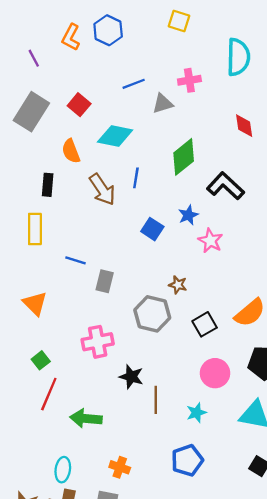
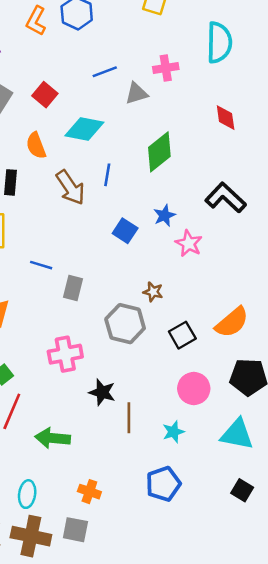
black L-shape: (225, 186) -> (226, 198), moved

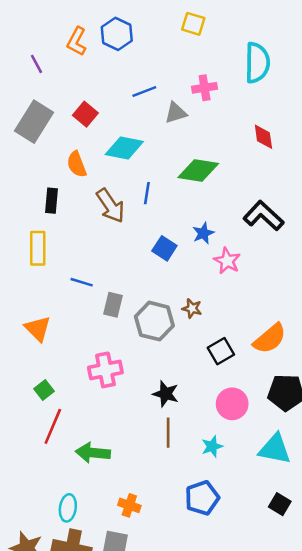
green diamond: (159, 152) -> (198, 171), turned 48
gray hexagon: (125, 324) -> (154, 321), moved
black star: (102, 392) -> (166, 394), moved

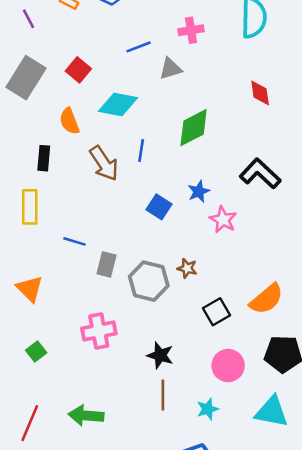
pink cross: (205, 88) -> (191, 30), moved
green diamond: (198, 171) -> (194, 128), turned -36
red line: (53, 426) -> (30, 423), moved

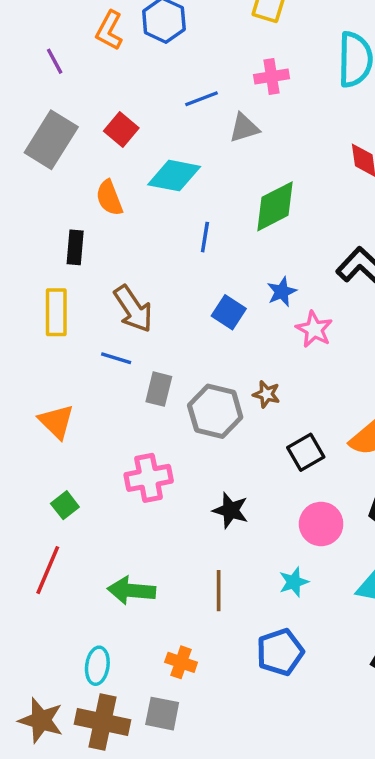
brown arrow: (104, 163) -> (133, 309), moved
brown line: (163, 395) -> (219, 591), moved
red line: (30, 423) -> (48, 570), moved

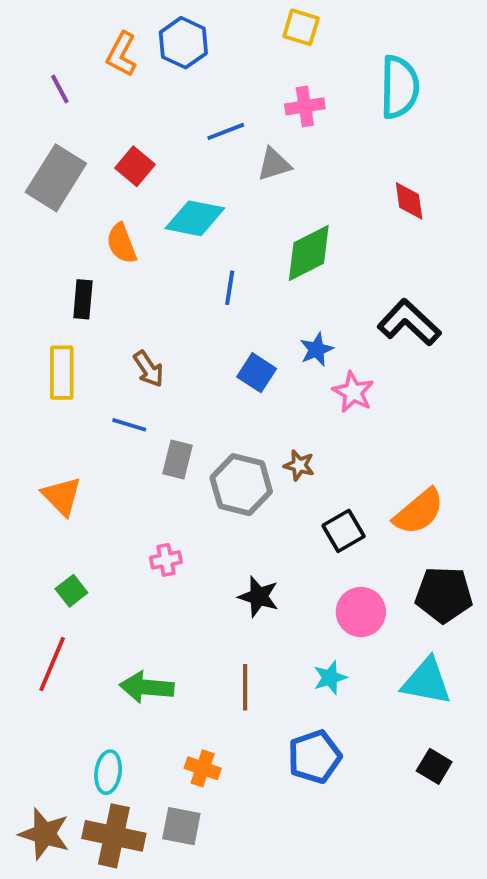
brown arrow: (133, 309) -> (149, 369), size x0.7
pink cross: (149, 478) -> (166, 560), size x0.6

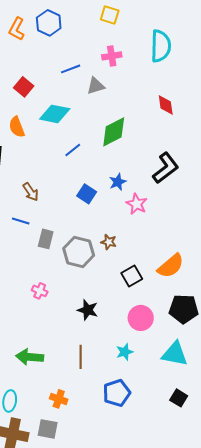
blue line: (230, 288) -> (73, 150), turned 42
black L-shape: (409, 323) -> (166, 168), turned 100
pink cross: (166, 560) -> (40, 291), turned 35

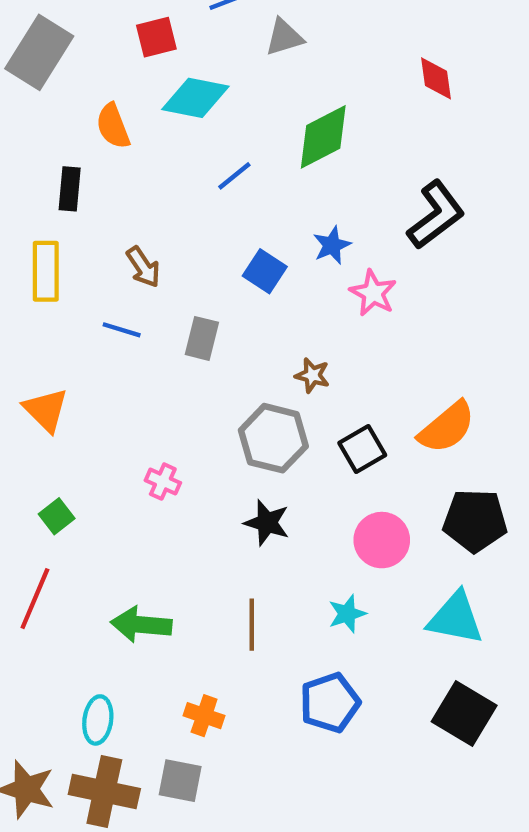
red square: (24, 87) -> (156, 37), moved, turned 36
gray rectangle: (46, 239) -> (202, 338), moved
gray hexagon: (79, 252) -> (273, 438), moved
black square: (179, 398) -> (464, 713), size x1.6

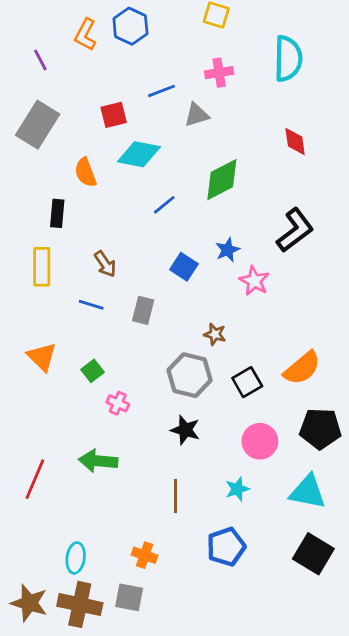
green square: (57, 516) -> (92, 371), moved
green arrow: (141, 625) -> (98, 461), moved

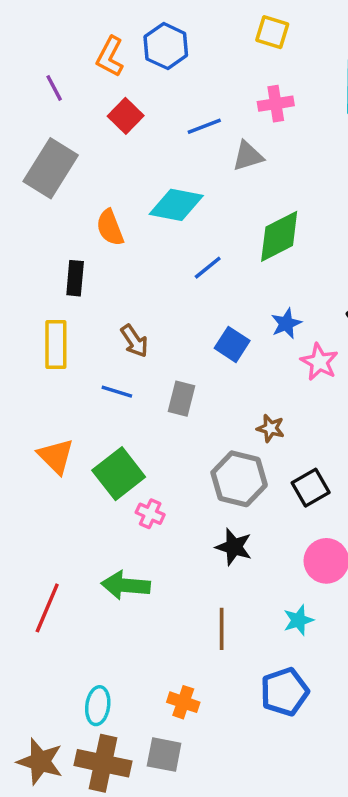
red square: (114, 115) -> (126, 116), moved, turned -32
green square: (92, 371) -> (119, 474), size x1.8

